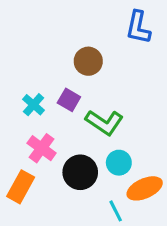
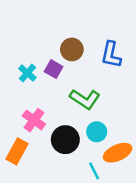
blue L-shape: (138, 27) -> (111, 55), moved
purple square: (69, 100) -> (54, 69), moved
cyan cross: (34, 105) -> (27, 73), moved

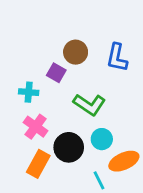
cyan cross: (27, 73) -> (29, 92), moved, turned -36
orange rectangle: (17, 151) -> (38, 164), moved

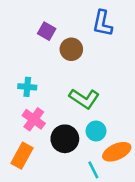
blue L-shape: (117, 58) -> (102, 23), moved
purple square: (56, 73) -> (47, 31), moved
orange rectangle: (38, 164) -> (22, 156), moved

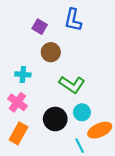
blue L-shape: (102, 23) -> (73, 20), moved
brown circle: (71, 49) -> (51, 52), moved
pink cross: (34, 119) -> (17, 102), moved

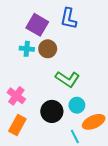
purple square: (40, 27) -> (37, 25), size x1.5
cyan cross: (23, 74) -> (27, 49), moved

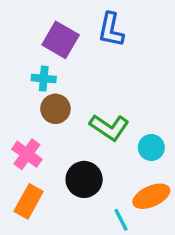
brown circle: (48, 49) -> (55, 109), moved
cyan circle: (77, 105) -> (151, 147), moved

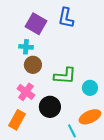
green L-shape: (109, 127) -> (65, 76), turned -30
pink cross: (27, 154) -> (26, 92), moved

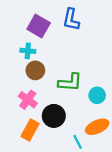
orange rectangle: (17, 120) -> (30, 130), moved

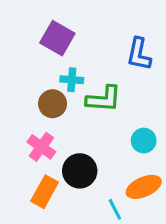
blue L-shape: (71, 19) -> (139, 54), moved
cyan cross: (28, 51) -> (72, 80), moved
green L-shape: (70, 82) -> (104, 99), moved

